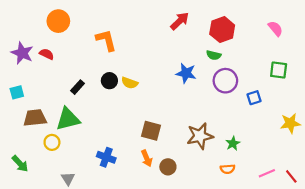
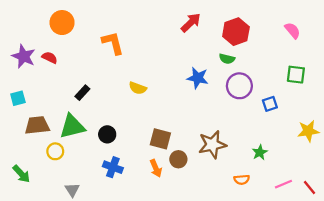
black circle: (109, 81) -> (107, 134), moved
green star: (233, 143) -> (260, 152), moved
brown circle: (168, 167) -> (178, 159), moved

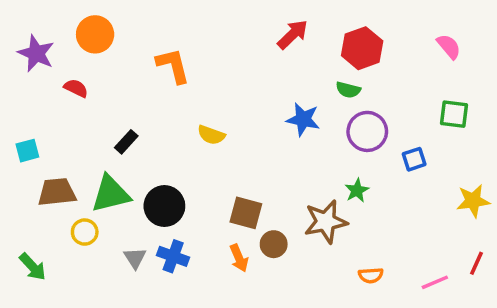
purple star: (24, 56) -> (36, 53), moved
black circle: (107, 134) -> (164, 206), size x1.5
green star: (260, 152) -> (357, 190), moved
red line: (309, 187) -> (477, 263), moved, turned 63
gray triangle: (72, 190) -> (135, 258), moved

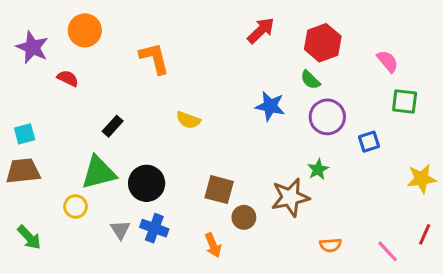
pink semicircle: (449, 46) -> (388, 61), moved
green semicircle: (348, 90) -> (310, 80), turned 30
brown trapezoid: (57, 192) -> (23, 171), moved
orange arrow: (239, 258) -> (213, 245), moved
pink line: (435, 282) -> (388, 251), turned 70

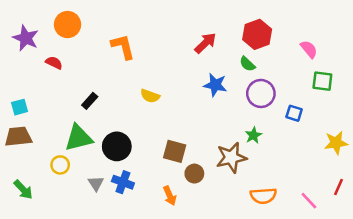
red arrow: (261, 30) -> (205, 43), moved
blue square: (369, 142) -> (294, 113), turned 35
orange semicircle: (330, 245) -> (263, 196), size x1.5

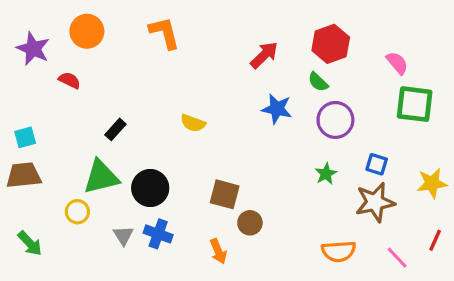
orange L-shape: (123, 47) -> (164, 33), moved
green square: (322, 81) -> (415, 104), size x1.4
blue square: (294, 113) -> (377, 164), moved
brown star: (231, 158) -> (375, 202), moved

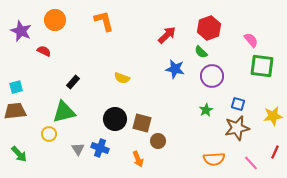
black circle: (150, 188) -> (115, 119), moved

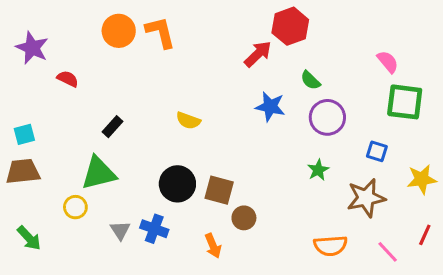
orange circle: (55, 20) -> (119, 31), moved
red hexagon: (209, 28) -> (290, 26), moved
blue square: (238, 104) -> (377, 151), moved

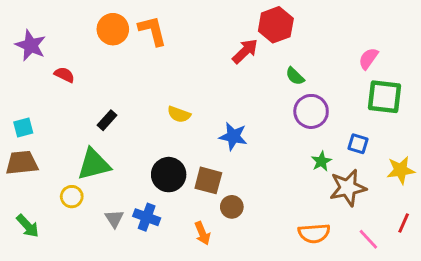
pink semicircle: (388, 62) -> (368, 59), turned -105
blue star: (270, 107) -> (233, 136), moved
green star: (318, 170) -> (321, 161), moved

